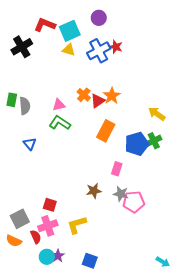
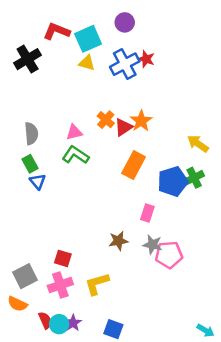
green rectangle: (12, 100) -> (30, 164), moved, turned -40
red semicircle: (36, 237) -> (45, 320), moved

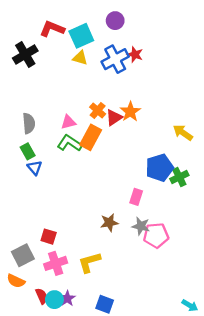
orange rectangle: (134, 165) -> (91, 137), moved
green cross: (194, 178) -> (179, 177), moved
red square: (63, 258) -> (49, 237), moved

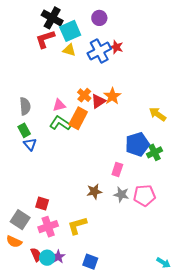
red L-shape: (52, 29) -> (45, 39), moved, turned -40
black cross: (25, 54) -> (52, 18), moved, turned -30
pink pentagon: (156, 235) -> (144, 195), moved
gray square: (23, 255) -> (20, 220), turned -30

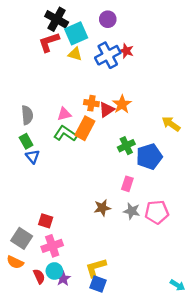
orange cross: (84, 95) -> (91, 103), turned -32
green cross: (154, 152) -> (126, 146), moved
yellow L-shape: (77, 226) -> (96, 268), moved
cyan circle: (47, 258) -> (54, 271), moved

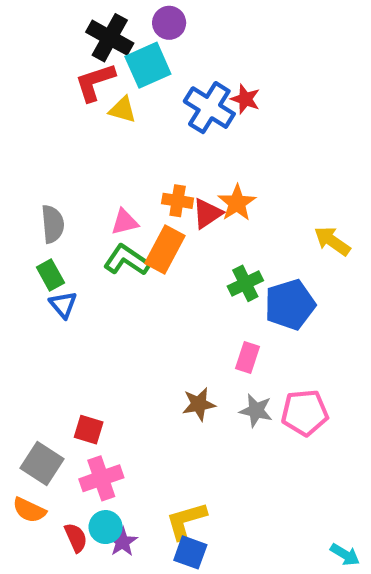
purple circle: (108, 19) -> (169, 23), moved
yellow triangle: (75, 54) -> (122, 110), moved
blue cross: (108, 55) -> (209, 108), turned -30

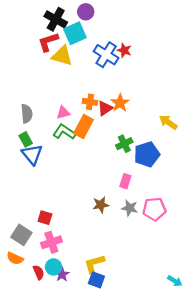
yellow triangle: (122, 110) -> (62, 56), size x1.5
blue triangle: (63, 305) -> (32, 154), size x1.5

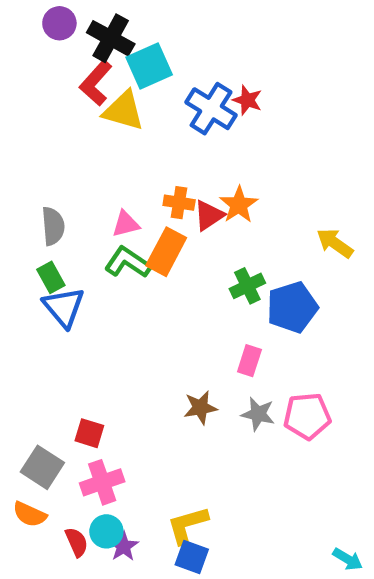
purple circle: (86, 12) -> (59, 23), moved
red L-shape: (48, 42) -> (96, 83), turned -30

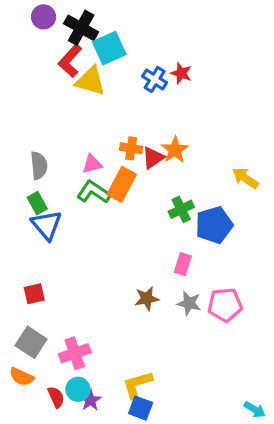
blue cross: (211, 109) -> (155, 79), size x0.7
red square: (89, 433) -> (34, 294), moved, turned -30

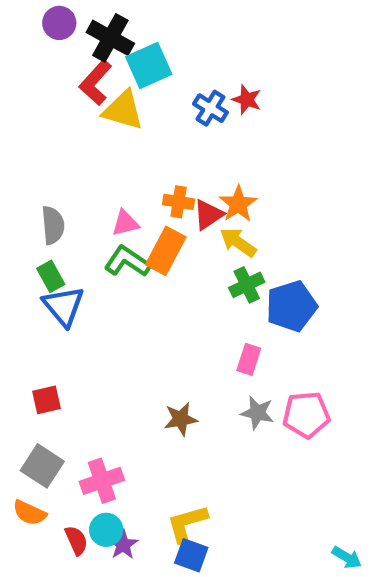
yellow arrow: (245, 178) -> (238, 242), moved
brown star: (147, 299) -> (181, 419), moved

